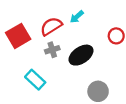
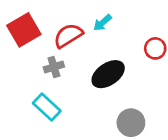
red square: (18, 36) -> (24, 30), moved
gray cross: (52, 50) -> (54, 67), moved

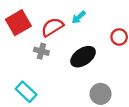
gray cross: (54, 67) -> (41, 51), turned 32
cyan rectangle: (47, 107) -> (26, 92), moved

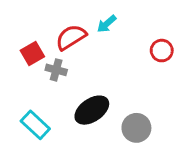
red square: (18, 23) -> (32, 54), moved, size x0.7
black ellipse: (83, 57) -> (92, 110), moved

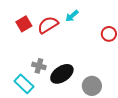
red square: (32, 54) -> (24, 24), moved
gray cross: (56, 70) -> (39, 66), moved

